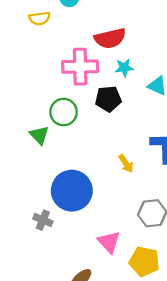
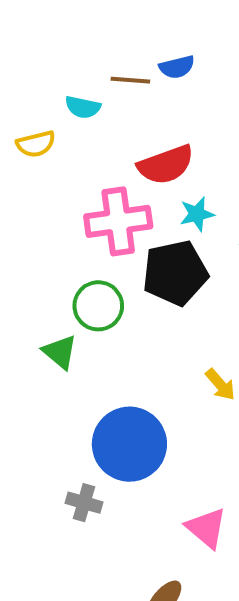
black pentagon: (108, 99) -> (175, 273), size x1.4

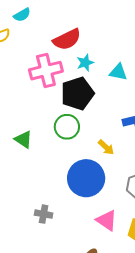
cyan semicircle: (83, 107) -> (22, 15), turned -36
green circle: (98, 306) -> (67, 127), moved
blue circle: (129, 444) -> (86, 178), moved

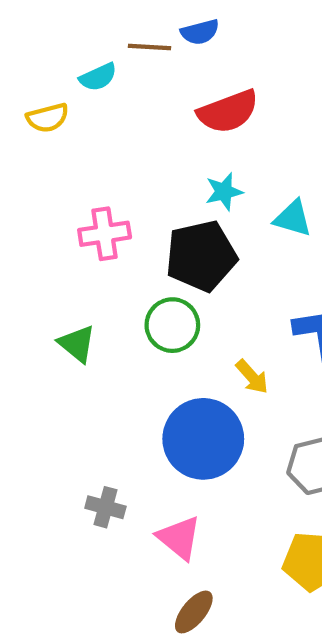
red semicircle: (67, 39) -> (228, 112), moved
pink cross: (46, 71) -> (105, 234), moved, size x0.7
pink triangle: (107, 220) -> (179, 538), moved

